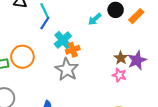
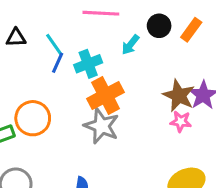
cyan cross: (63, 40) -> (88, 64), moved, turned 30
orange cross: (73, 50) -> (105, 95), size x1.6
brown star: (121, 58) -> (179, 96), size x1.5

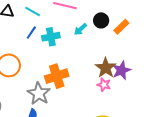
cyan line: (54, 45) -> (33, 12), moved, turned -35
orange cross: (105, 95) -> (57, 76), moved
gray star: (102, 126) -> (39, 94), moved

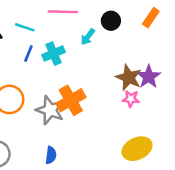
orange rectangle: (121, 27) -> (151, 18), moved
gray star: (39, 94) -> (50, 110), moved

